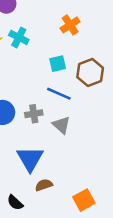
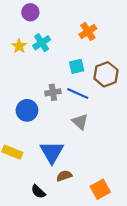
cyan cross: (19, 37) -> (42, 43), turned 30
gray cross: (34, 114) -> (53, 92), moved

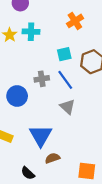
cyan cross: (42, 43) -> (31, 32), turned 35
blue line: (78, 93) -> (65, 80), turned 30
orange square: (100, 189) -> (87, 171), turned 36

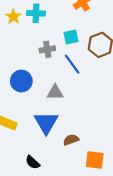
gray cross: (42, 79) -> (47, 49), moved
gray triangle: (67, 107) -> (55, 92), moved, turned -42
brown semicircle: (52, 158) -> (71, 140), moved

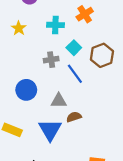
cyan cross: (36, 13) -> (55, 25), moved
cyan square: (71, 37) -> (74, 48), turned -32
brown semicircle: (71, 140) -> (74, 117), moved

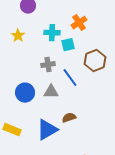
cyan square: (74, 48) -> (68, 45), moved, turned 32
gray triangle: (59, 101) -> (51, 92), moved
blue triangle: (50, 130) -> (47, 130), turned 30

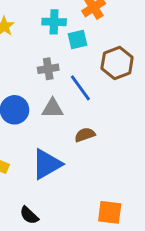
brown semicircle: (69, 118) -> (85, 135), moved

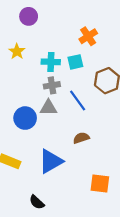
cyan cross: (54, 22) -> (51, 62), moved
gray triangle: (53, 108) -> (48, 108), moved
orange square: (110, 212) -> (100, 184), moved

